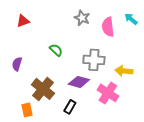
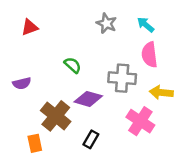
cyan arrow: (131, 19) -> (146, 25), moved
pink semicircle: (108, 27) -> (150, 55), moved
purple semicircle: (17, 64) -> (22, 83), turned -120
purple diamond: (79, 82) -> (88, 99), moved

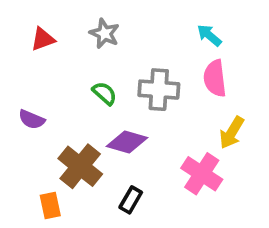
gray star: (106, 23) -> (105, 33), moved
gray cross: (122, 78) -> (159, 90), moved
purple semicircle: (22, 83) -> (32, 119), turned 36
yellow arrow: (161, 92) -> (232, 133), turned -65

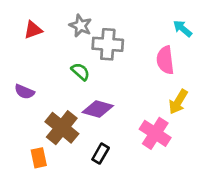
cyan arrow: (209, 35) -> (182, 29), moved
gray cross: (159, 90) -> (108, 44), moved

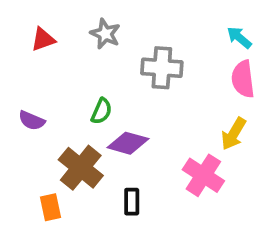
gray cross: (108, 44) -> (162, 68), moved
pink semicircle: (165, 60) -> (243, 79), moved
green semicircle: (80, 72) -> (101, 111), moved, turned 72
black rectangle: (101, 154) -> (132, 202), turned -30

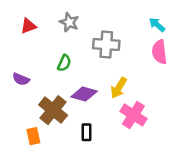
green semicircle: (101, 111) -> (64, 63), moved
yellow arrow: (234, 134) -> (119, 88), moved

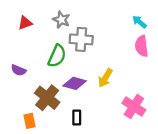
gray cross: (106, 45) -> (81, 39), moved
green semicircle: (64, 63) -> (57, 56), size x1.5
pink cross: (133, 115) -> (134, 107), moved

